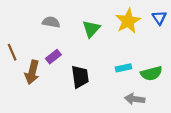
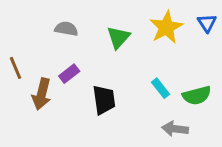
cyan rectangle: (124, 68) -> (161, 88), turned 64

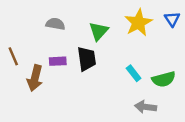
purple rectangle: (69, 74) -> (58, 61), turned 35
black trapezoid: (104, 100) -> (87, 59), moved

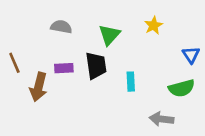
blue triangle: (172, 19) -> (191, 55), moved
yellow star: (138, 23) -> (153, 25), size x0.6
cyan rectangle: (134, 73) -> (131, 82), moved, turned 35

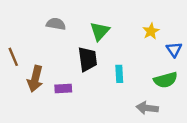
yellow star: (153, 25) -> (151, 31), moved
purple rectangle: (64, 68) -> (63, 88), moved

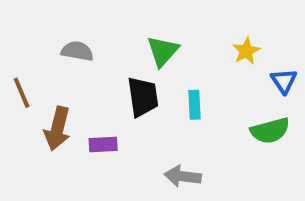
gray semicircle: (56, 24) -> (77, 51), moved
cyan rectangle: (119, 74) -> (195, 105), moved
gray arrow: (147, 108) -> (183, 176), moved

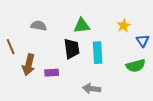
green triangle: (163, 51) -> (82, 26), turned 42
cyan rectangle: (195, 105) -> (98, 53), size x1.5

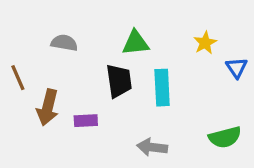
green semicircle: (136, 66) -> (225, 137), moved

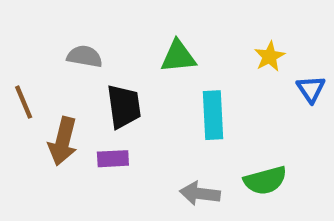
black trapezoid: (119, 81) -> (124, 106), moved
green semicircle: (225, 137) -> (265, 180), moved

